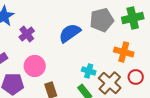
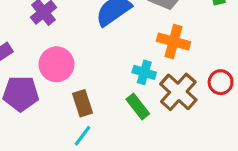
orange cross: (124, 52) -> (173, 42), moved

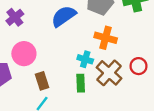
green rectangle: (138, 107) -> (81, 83), turned 36

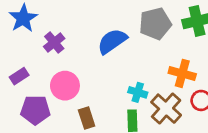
orange cross: (106, 38) -> (182, 73), moved

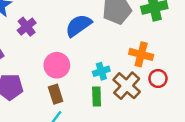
pink circle: (65, 86) -> (57, 65), moved
cyan cross: (138, 92) -> (101, 71), turned -35

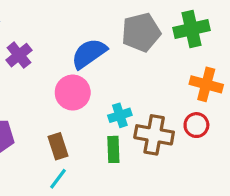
orange cross: (141, 54) -> (206, 84), moved
pink circle: (57, 65) -> (73, 93), moved
brown cross: (127, 86) -> (154, 135), turned -32

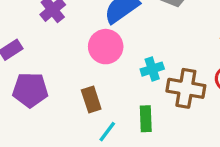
green rectangle: (113, 149) -> (146, 119), moved
cyan line: (58, 179) -> (107, 132), moved

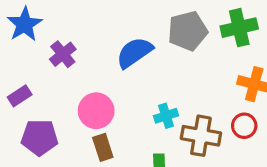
pink circle: (106, 47) -> (96, 111), moved

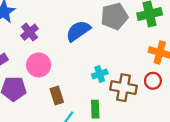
pink circle: (96, 111) -> (39, 65), moved

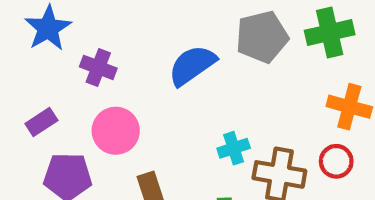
purple cross: (30, 32) -> (98, 67), turned -30

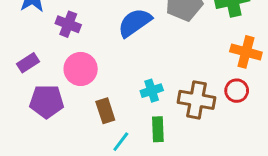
cyan cross: (234, 148) -> (152, 91), moved

